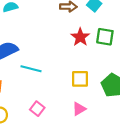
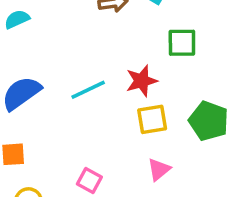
red star: (80, 37) -> (142, 81), moved, turned 30
cyan line: (31, 69) -> (88, 90), moved, turned -30

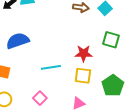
cyan line: (88, 90) -> (51, 67), moved

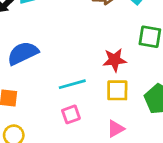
pink square: (40, 98) -> (71, 114), moved, turned 32

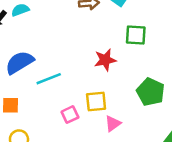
cyan line: (72, 84) -> (49, 79), moved
yellow square: (117, 90) -> (96, 101), moved

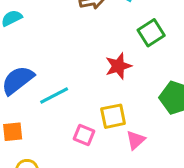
green square: (136, 35) -> (151, 33), turned -30
pink square: (70, 115) -> (84, 135), turned -36

